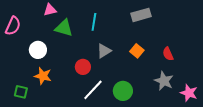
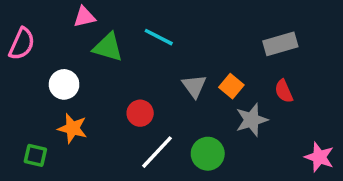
gray rectangle: (141, 15) -> (280, 44), moved
cyan line: (94, 22) -> (159, 37), turned -72
gray triangle: (104, 51) -> (194, 86), moved, turned -35
gray star: (164, 81) -> (252, 120), moved, turned 30

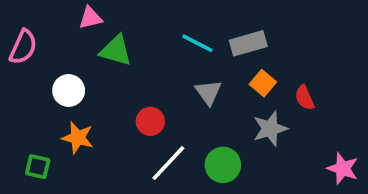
cyan line: (159, 37) -> (197, 43), moved
gray rectangle: (280, 44) -> (248, 43), moved
orange square: (231, 86) -> (263, 83), moved

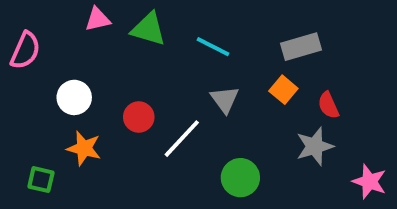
gray rectangle: (248, 43) -> (301, 47), moved
green triangle: (116, 51) -> (148, 29), moved
red circle: (150, 121) -> (139, 117), moved
gray star: (270, 129) -> (315, 146), moved
white line: (168, 163) -> (182, 139), moved

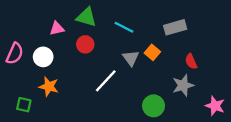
pink triangle: (98, 19) -> (57, 28), moved
pink semicircle: (25, 51) -> (15, 53), moved
orange square: (283, 90) -> (152, 52), moved
red circle: (139, 117) -> (85, 44), moved
green circle: (240, 178) -> (154, 106), moved

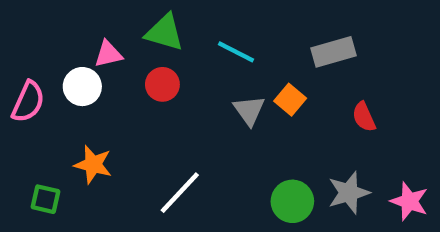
white circle: (43, 57) -> (82, 87), moved
white line: (106, 81) -> (180, 193), moved
gray star: (183, 85) -> (349, 193), moved

